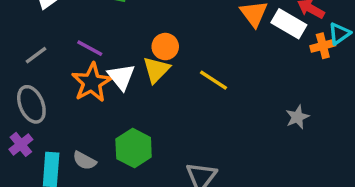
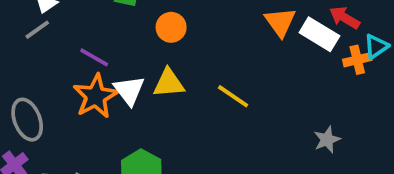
orange circle: (165, 47) -> (171, 27), moved
gray line: (36, 55) -> (37, 30), moved
yellow triangle: (156, 70) -> (169, 83), turned 40

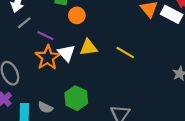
orange circle: (171, 27) -> (77, 15), moved
gray line: (37, 30) -> (24, 23), moved

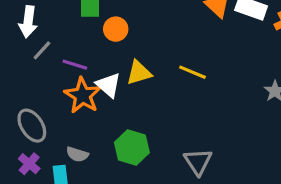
gray semicircle: (45, 108) -> (77, 154), moved

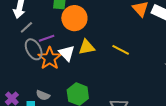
orange circle: (116, 29) -> (74, 18), size x1.6
purple line: (75, 65) -> (47, 38), turned -42
gray ellipse: (32, 126) -> (34, 49), moved

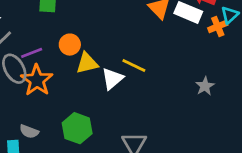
orange circle: (74, 18) -> (70, 45), moved, size x0.6
white triangle: (67, 53) -> (112, 79), moved, turned 36

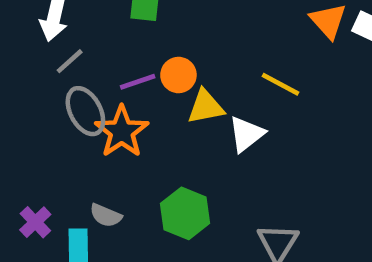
purple line: (32, 53) -> (138, 82), moved
yellow line: (134, 65) -> (280, 84), moved

